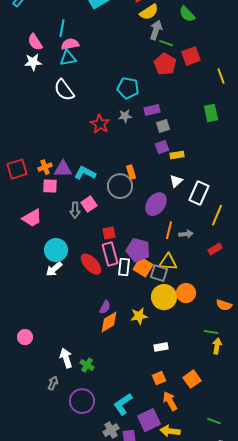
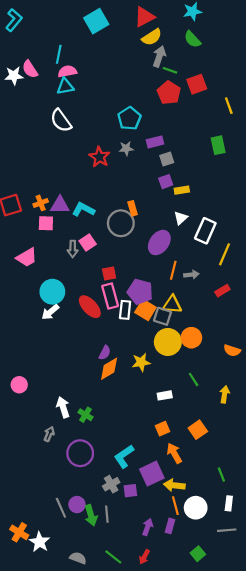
white star: (33, 62) -> (14, 76), moved
cyan pentagon: (128, 88) -> (129, 118), turned 30
green line: (211, 332) -> (194, 379), moved, turned 48
green line: (214, 421) -> (221, 475), turned 48

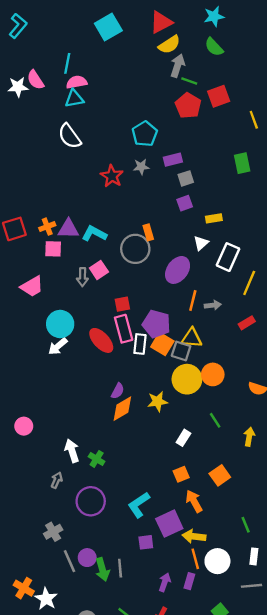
yellow rectangle: (182, 190) -> (214, 218), moved
white rectangle: (165, 395) -> (183, 438), turned -48
gray cross: (111, 484) -> (53, 532), moved

